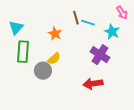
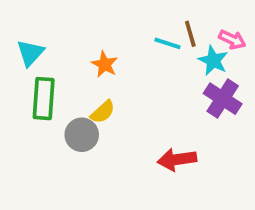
pink arrow: (122, 13) -> (232, 40), moved, turned -32
brown line: (76, 18) -> (190, 34), moved
purple cross: (100, 55) -> (223, 99), moved

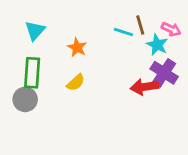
cyan triangle: (30, 53) -> (35, 31), moved
gray circle: (82, 135) -> (25, 99), moved
red arrow: (177, 160) -> (144, 87), moved

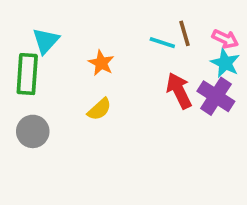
cyan star: (157, 45) -> (225, 63), moved
green rectangle: (32, 73) -> (27, 74), moved
red arrow: (144, 87) -> (179, 91), moved, turned 72

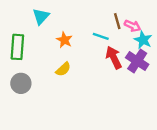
pink arrow: (225, 39) -> (132, 26), moved
cyan triangle: (46, 41) -> (41, 16), moved
cyan line: (162, 43) -> (101, 36), moved

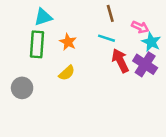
cyan triangle: (41, 16) -> (43, 17), turned 30
brown line: (117, 21) -> (110, 13), moved
green rectangle: (17, 47) -> (37, 44), moved

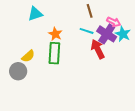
green rectangle: (37, 44) -> (54, 53), moved
purple cross: (145, 64) -> (107, 34), moved
yellow semicircle: (67, 73) -> (28, 56), moved

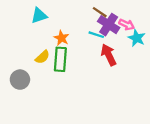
brown line: (90, 11) -> (100, 12), turned -40
purple cross: (107, 34) -> (109, 25), moved
yellow semicircle: (28, 56) -> (42, 57), moved

